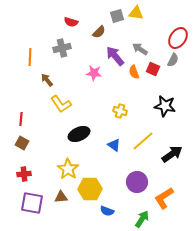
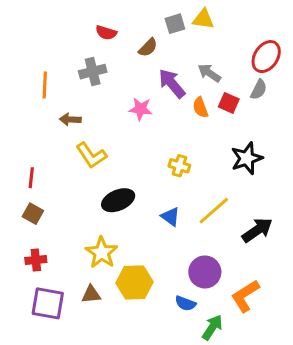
brown arrow: (47, 80) -> (70, 119), turned -48
black star: (165, 106) -> (247, 158), turned -30
blue semicircle: (107, 211) -> (185, 303), moved

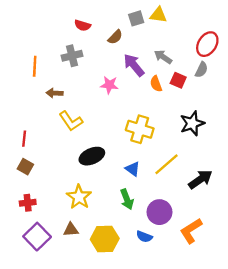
yellow cross: (179, 166) -> (140, 129), size x1.6
yellow hexagon: (135, 282) -> (105, 239), moved
purple square: (48, 303) -> (37, 237), turned 36
green arrow: (212, 327) -> (127, 199), moved, turned 126

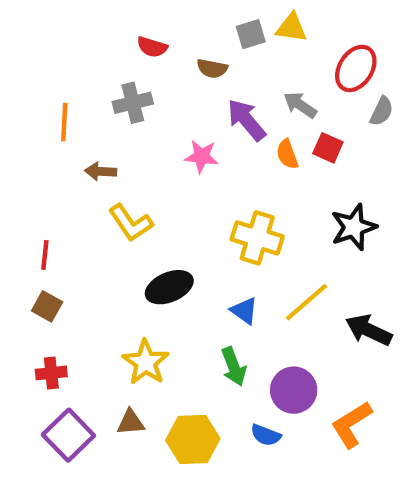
brown semicircle: (115, 37) -> (212, 68), turned 56
red ellipse: (207, 44) -> (356, 68), moved
gray semicircle: (201, 70) -> (382, 111), moved
black arrow: (200, 179) -> (369, 330), turned -120

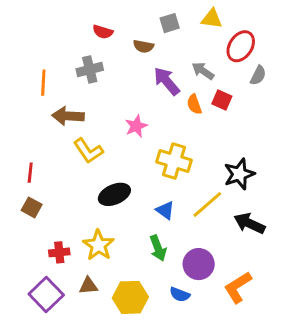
yellow triangle: (291, 28) -> (212, 19), moved
pink star: (201, 156) -> (136, 126), moved, turned -30
brown arrow: (101, 171) -> (68, 116), size x1.5
black star: (354, 227) -> (239, 174), moved
red cross: (51, 373) -> (59, 252), moved

